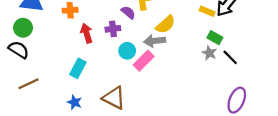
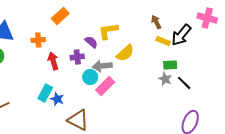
green rectangle: (215, 38) -> (170, 65), turned -32
gray arrow: (155, 41) -> (102, 66), moved
blue star: (75, 102) -> (57, 99), moved

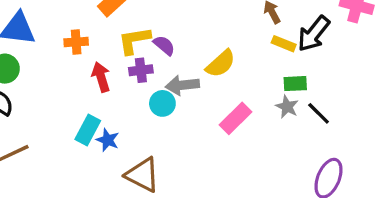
yellow L-shape: (108, 31) -> (134, 40), moved
pink rectangle: (105, 86) -> (236, 118), moved

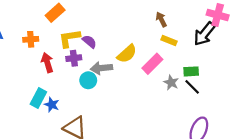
black arrow: (314, 34) -> (204, 34), moved
green rectangle: (295, 84) -> (191, 71), moved
pink rectangle: (236, 118) -> (152, 64), moved

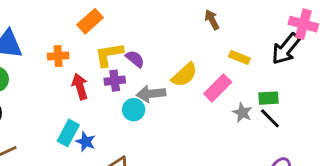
brown arrow: (161, 19) -> (212, 20), moved

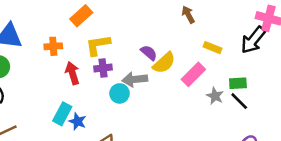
purple semicircle: (135, 59) -> (149, 53), moved

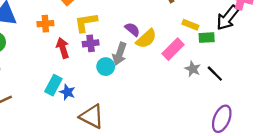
gray arrow: (135, 79) -> (120, 54), turned -65
green rectangle: (238, 83) -> (207, 38), moved

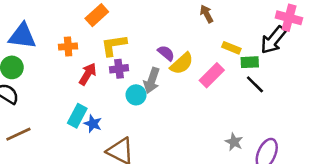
red arrow: (63, 48) -> (88, 74), turned 48
gray star: (193, 69) -> (234, 142), moved
black line: (215, 74) -> (255, 84), moved

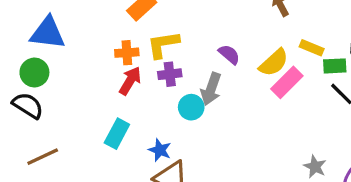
orange cross: (68, 47) -> (127, 53), moved
yellow semicircle: (182, 64) -> (274, 63), moved
blue star: (93, 124) -> (160, 150), moved

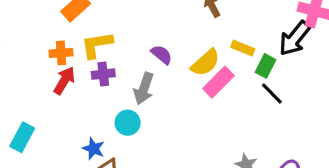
green rectangle: (335, 66) -> (265, 66), turned -60
cyan circle: (191, 107) -> (128, 123), moved
cyan rectangle: (117, 134) -> (22, 137), moved

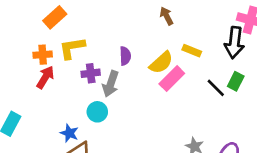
black arrow: (295, 38) -> (234, 43), turned -32
purple semicircle: (162, 55) -> (125, 56), turned 48
green rectangle: (265, 66) -> (236, 81), moved
purple cross: (103, 74) -> (91, 73), moved

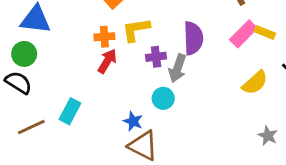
purple semicircle: (125, 56) -> (193, 38), size x1.6
yellow semicircle: (161, 63) -> (255, 83), moved
pink rectangle: (172, 79) -> (243, 34), moved

